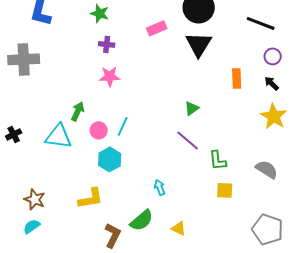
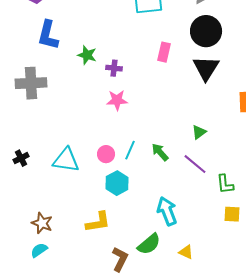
green star: (100, 13) -> (87, 55), moved
pink rectangle: (157, 28) -> (164, 52), turned -54
green arrow: (78, 111) -> (160, 152), moved, turned -66
cyan arrow: (160, 187) -> (167, 211), size x1.8

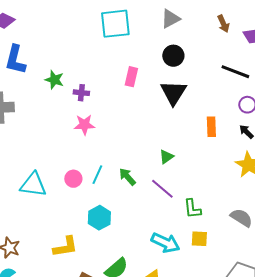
black circle: (206, 31) -> (173, 56), size x0.7
cyan hexagon: (117, 183) -> (99, 218), moved
cyan arrow: (167, 211) -> (165, 243), moved, turned 136

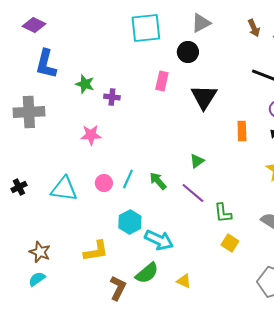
black circle: (173, 56) -> (188, 52), moved
pink star: (84, 125) -> (91, 135), moved
yellow square: (199, 239) -> (230, 243), turned 30
cyan arrow: (165, 243) -> (159, 240), moved

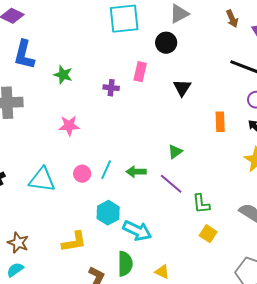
purple cross: (112, 97) -> (111, 88), moved
black triangle: (204, 97) -> (182, 88), size x0.7
green arrow: (158, 181) -> (136, 172), turned -48
green semicircle: (147, 273) -> (125, 264), turned -50

